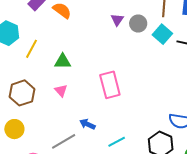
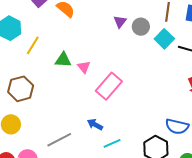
pink rectangle: (110, 85) -> (109, 86), turned 52
pink triangle: (61, 90) -> (84, 67), moved
blue arrow: (87, 124) -> (95, 124), moved

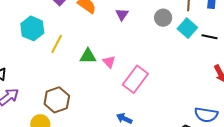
purple triangle: (120, 22) -> (122, 15), moved
brown hexagon: (21, 89) -> (57, 100), moved

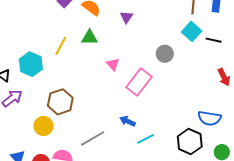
gray circle: (163, 18) -> (165, 54), moved
cyan hexagon: (32, 28) -> (31, 64), moved
green triangle: (88, 56) -> (90, 38), moved

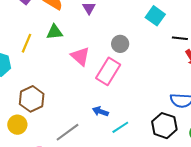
black line: (214, 40) -> (180, 38), moved
gray circle: (165, 54) -> (120, 44), moved
pink triangle: (113, 64) -> (80, 56), size x1.5

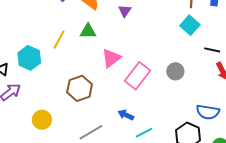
gray circle: (120, 44) -> (175, 71), moved
pink triangle: (80, 56) -> (111, 58), turned 35
brown hexagon: (32, 99) -> (80, 88), moved

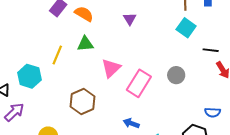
purple triangle: (125, 11) -> (130, 19), moved
blue semicircle: (208, 112) -> (212, 112), size x0.7

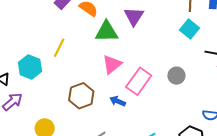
purple triangle: (130, 19) -> (134, 16), size x1.5
green triangle: (85, 44) -> (106, 32), moved, size x1.4
blue arrow: (131, 123) -> (118, 101), moved

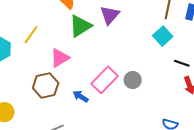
green triangle: (106, 32) -> (80, 26), turned -40
pink triangle: (112, 64) -> (60, 58), moved
gray circle: (176, 76) -> (133, 80), moved

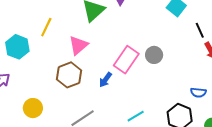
black line: (182, 63) -> (200, 30), turned 56
blue arrow: (81, 96) -> (105, 80), turned -77

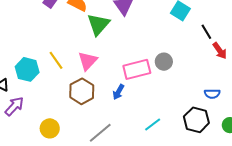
yellow line: (46, 27) -> (56, 60), moved, turned -54
pink rectangle: (126, 60) -> (137, 69), turned 48

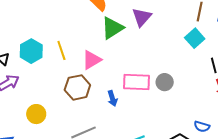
blue arrow: (118, 92) -> (112, 98), turned -63

